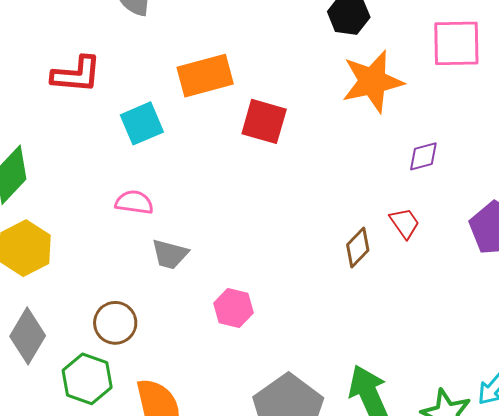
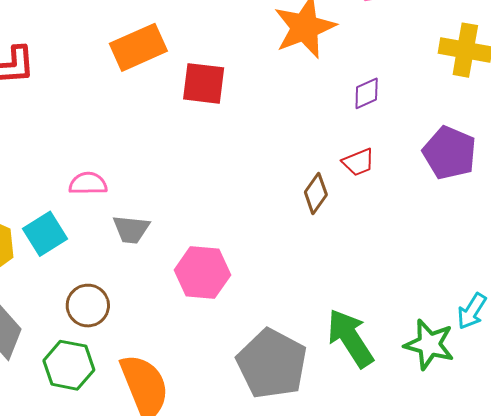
cyan square: (142, 123) -> (45, 234), moved
red trapezoid: (405, 223) -> (358, 162), turned 112
pink hexagon: (234, 308) -> (202, 272), size x1.4

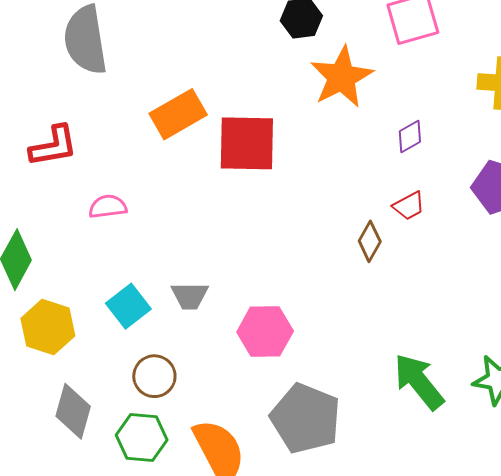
red square: (204, 83) -> (247, 143), size x1.4
pink semicircle: (88, 183) -> (108, 207), moved
cyan square: (45, 234) -> (128, 306), moved
gray pentagon: (272, 364) -> (306, 418), moved

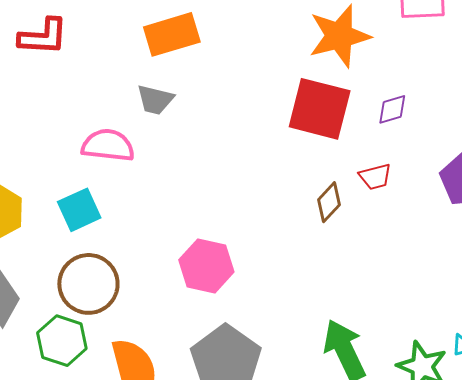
red square: (247, 143) -> (320, 109), moved
pink semicircle: (108, 207) -> (108, 145), moved, size x1.4
gray trapezoid: (190, 296) -> (155, 100), moved
brown circle: (154, 376) -> (88, 284), size x1.4

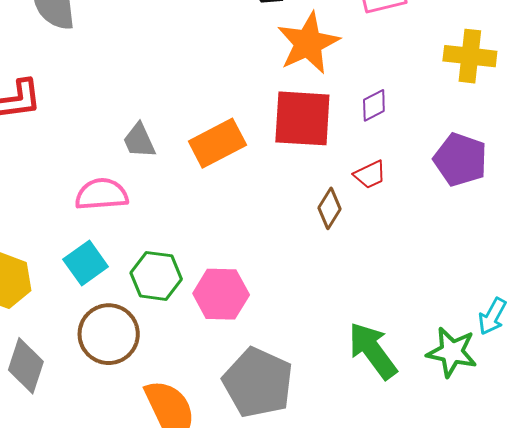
orange rectangle: (172, 34) -> (217, 143), moved
gray trapezoid: (155, 100) -> (139, 141), turned 63
green hexagon: (62, 341) -> (156, 276), moved

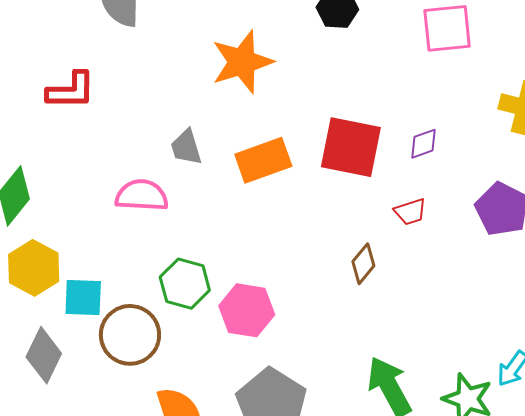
orange star: (308, 43) -> (242, 62), moved
brown diamond: (329, 208) -> (363, 264), moved
cyan square: (86, 263) -> (83, 297), moved, turned 30

